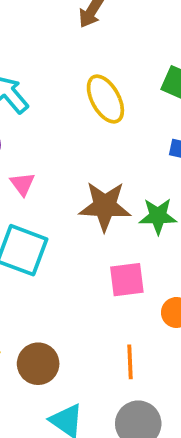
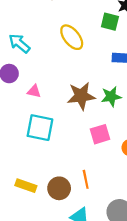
pink triangle: (22, 184) -> (34, 91), turned -32
orange line: (130, 362) -> (86, 179), moved

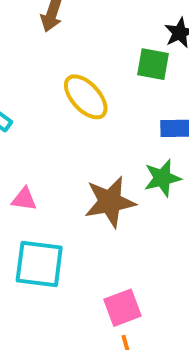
green star: (111, 97) -> (162, 178), moved
pink square: (100, 134) -> (122, 308), moved

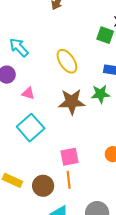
yellow ellipse: (86, 97) -> (67, 61), moved
cyan square: (39, 264) -> (31, 128), turned 32

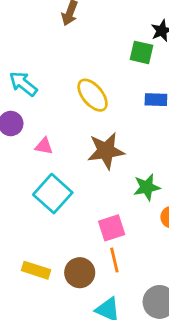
green star: (100, 94) -> (147, 187), moved

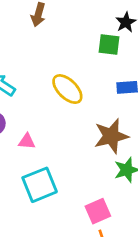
brown star: (106, 151) -> (111, 136), moved
cyan square: (53, 194) -> (40, 185), turned 32

